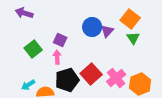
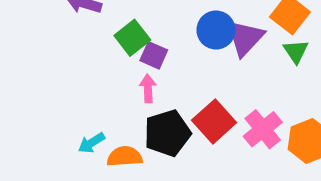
purple triangle: (107, 31) -> (245, 38), size x1.5
green square: (33, 49) -> (132, 38), moved

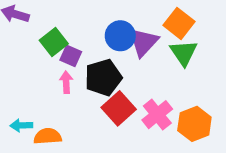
green triangle: (296, 51) -> (184, 53), size x1.4
black pentagon: (167, 133) -> (103, 78), moved
cyan arrow: (91, 143) -> (21, 125), turned 30

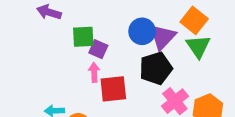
green square: (54, 42) -> (83, 37), turned 35
black pentagon: (103, 78) -> (156, 68), moved
red square: (119, 108) -> (113, 89), moved, turned 36

